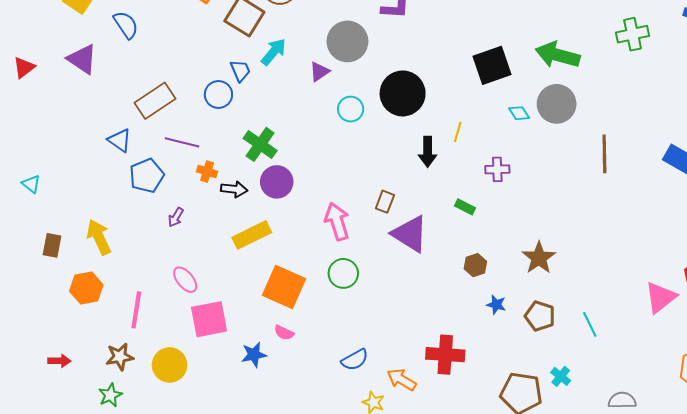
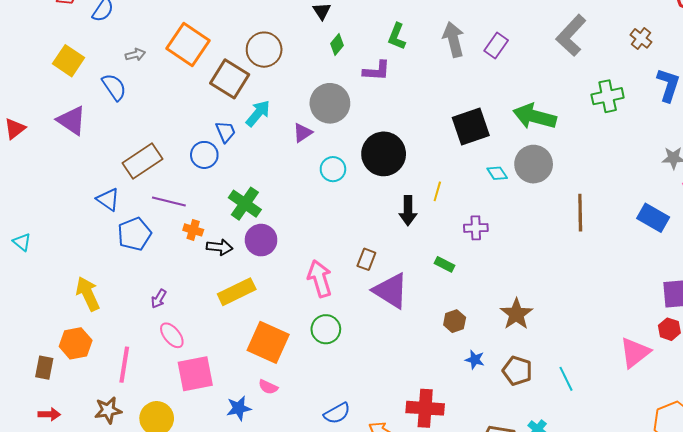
purple arrow: (176, 217) -> (159, 299), moved
brown rectangle: (52, 245) -> (44, 368), moved

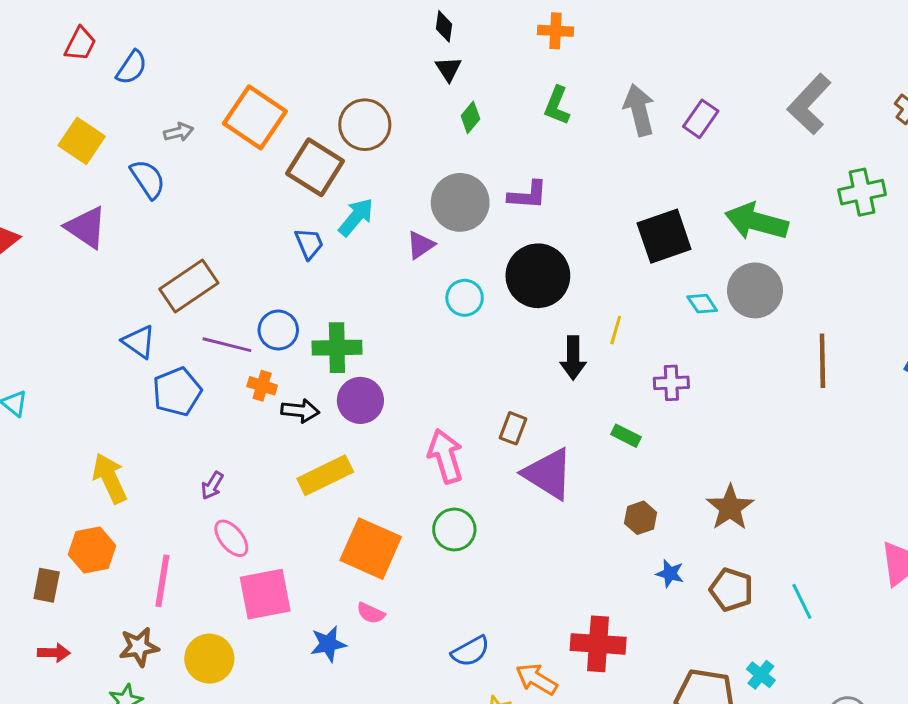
purple L-shape: (377, 71) -> (528, 195), moved
blue circle: (204, 155) -> (278, 330), moved
green cross: (245, 204) -> (337, 348), turned -36

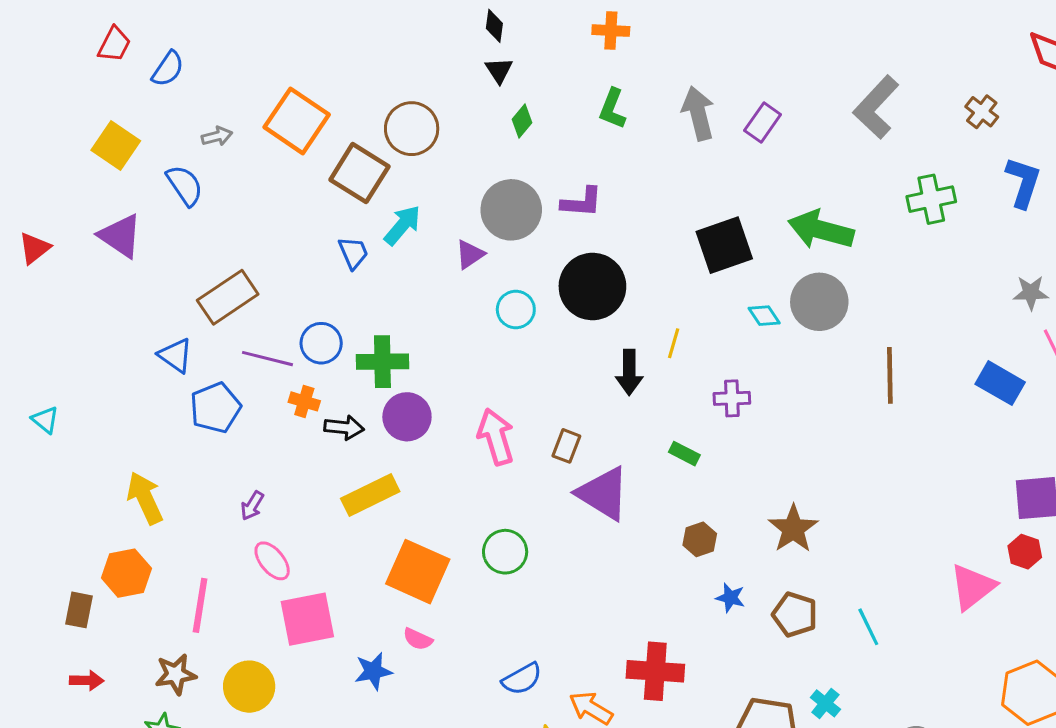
pink arrow: (445, 456) -> (496, 437), moved

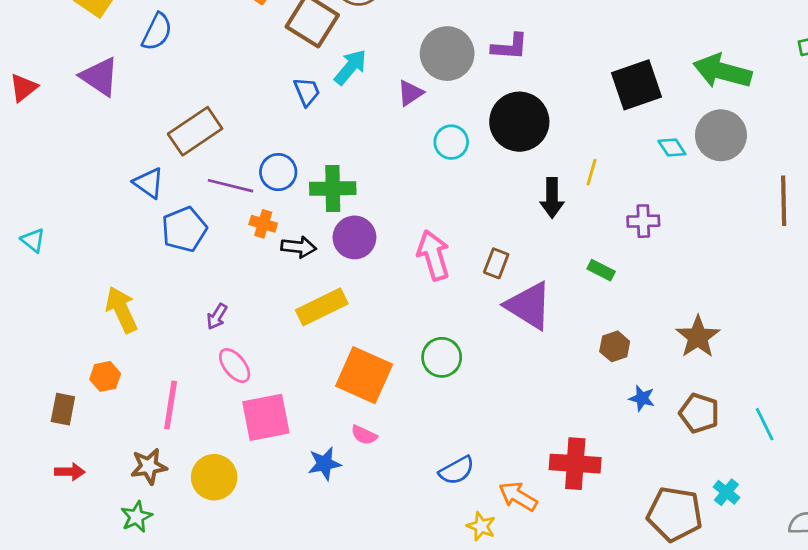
blue semicircle: (185, 185) -> (157, 32), turned 60
orange hexagon: (126, 573) -> (105, 376), size x0.7

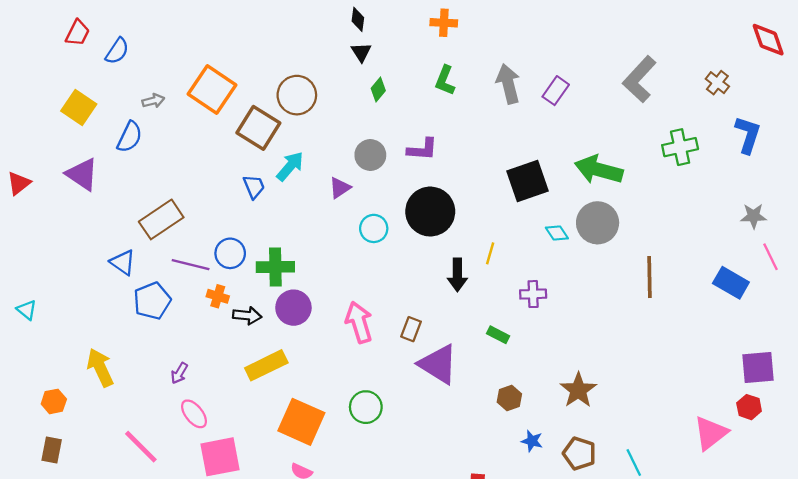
gray circle: (447, 54) -> (370, 155), size x0.7
orange hexagon: (105, 376) -> (54, 401), moved
pink line: (171, 405) -> (141, 447), turned -54

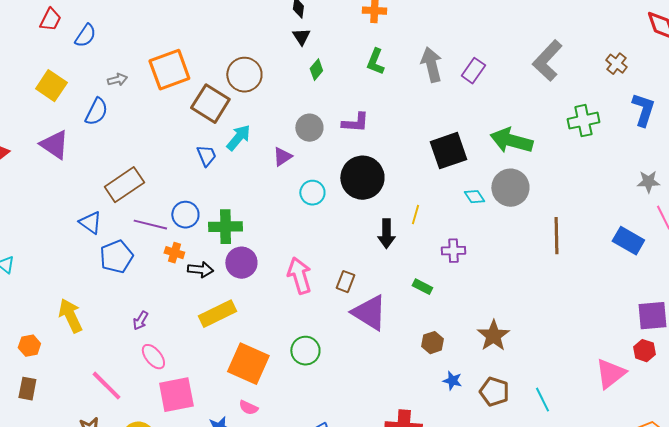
orange square: (212, 89) -> (169, 70), turned 36

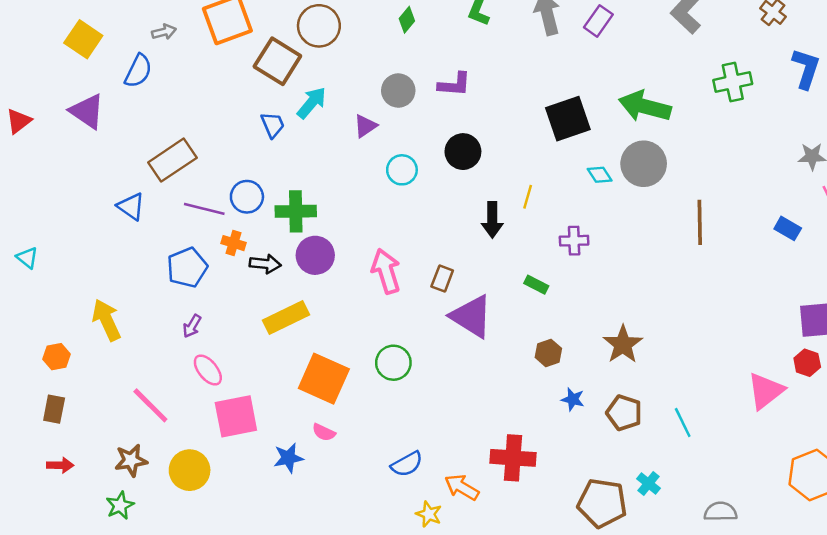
black circle: (362, 178) -> (463, 152), size x0.7
blue rectangle: (628, 241) -> (788, 228), size x0.7
blue pentagon: (116, 257) -> (187, 268), moved

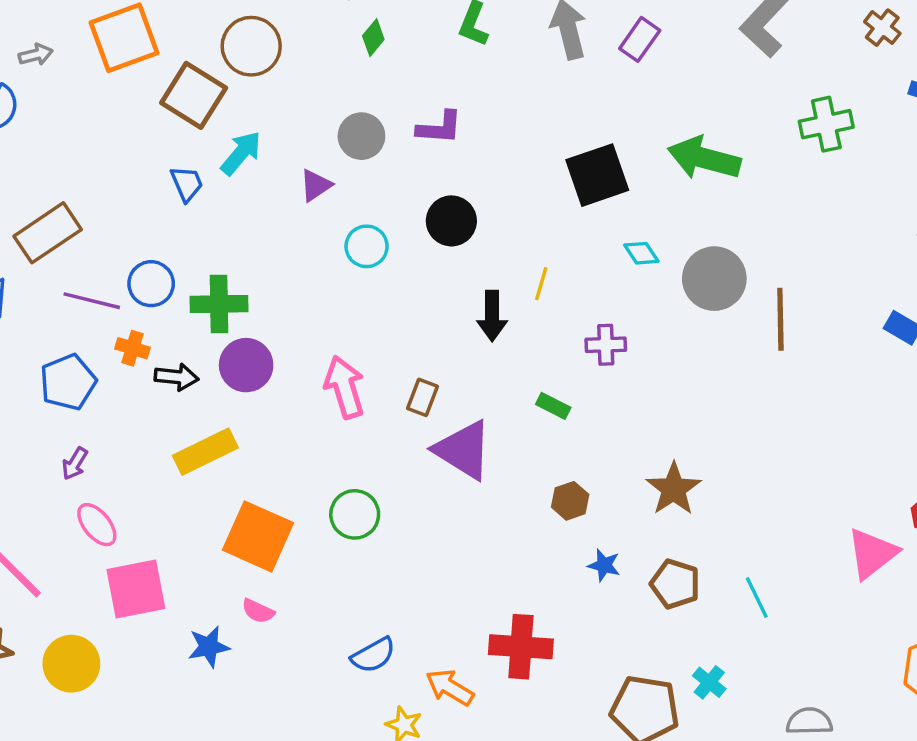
gray circle: (644, 164) -> (714, 279), moved

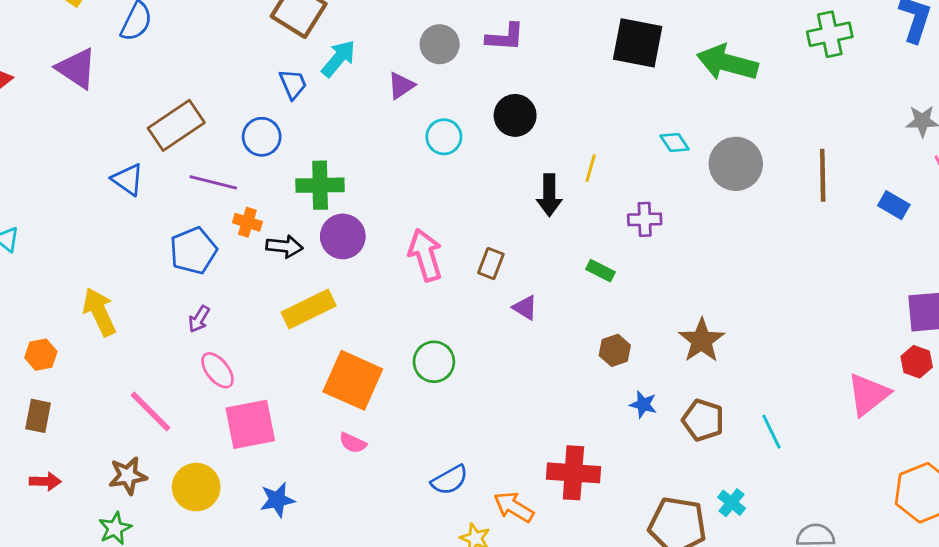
black square: (597, 175) -> (638, 43), moved, turned 30
blue circle: (151, 284) -> (262, 137), moved
brown line: (780, 319) -> (823, 175), moved
purple triangle: (463, 450) -> (525, 308), size x0.5
blue star: (209, 647) -> (277, 500), moved

